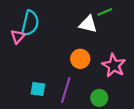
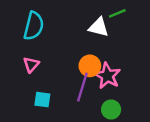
pink triangle: (18, 37) -> (31, 65), moved
pink star: (114, 66) -> (107, 76), moved
purple line: (66, 90) -> (82, 87), moved

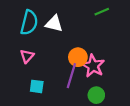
white triangle: (99, 27) -> (54, 24), moved

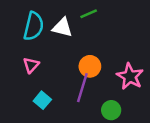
green line: (102, 12) -> (89, 14), moved
pink star: (93, 66) -> (130, 76), moved
cyan square: (37, 86) -> (42, 100), turned 32

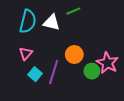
purple line: (82, 88) -> (54, 72), moved
cyan square: (42, 100) -> (35, 74), moved
green circle: (111, 110) -> (92, 71), moved

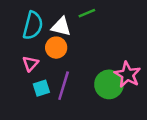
orange circle: (74, 55) -> (56, 48), moved
green circle: (92, 71) -> (109, 84), size x1.5
cyan square: (35, 74) -> (41, 88), turned 32

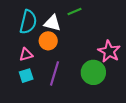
pink triangle: (30, 64) -> (26, 55), turned 32
pink star: (127, 75) -> (109, 51), moved
cyan square: (41, 88) -> (26, 76), moved

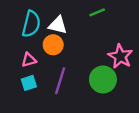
green line: (74, 11) -> (97, 12), moved

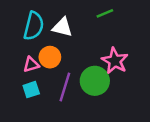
orange circle: (53, 45) -> (50, 57), moved
pink star: (120, 56) -> (115, 61), moved
green circle: (103, 79) -> (95, 81), moved

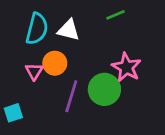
pink triangle: (31, 65) -> (34, 71), turned -42
cyan square: (31, 90) -> (13, 113), moved

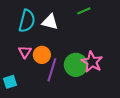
orange circle: (55, 63) -> (42, 55), moved
pink star: (126, 67) -> (92, 62), moved

